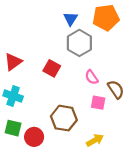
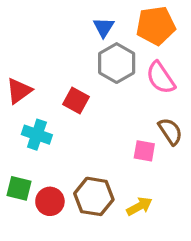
pink semicircle: (92, 77) -> (161, 78), moved, size x1.5
cyan cross: (13, 96) -> (37, 135), moved
brown hexagon: (64, 118) -> (94, 196), moved

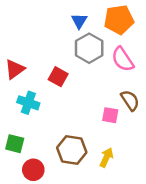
red circle: (50, 201) -> (33, 170), moved
yellow arrow: (139, 206) -> (107, 157), turned -36

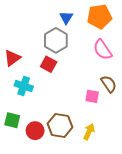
gray hexagon: (89, 48) -> (56, 40), moved
red circle: (33, 170) -> (35, 131), moved

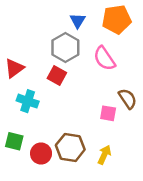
pink semicircle: (102, 50) -> (104, 58), moved

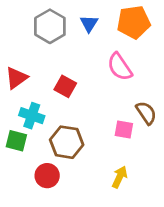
gray hexagon: (65, 47) -> (50, 26), moved
green square: (14, 141) -> (16, 141), moved
brown hexagon: (70, 147) -> (67, 142), moved

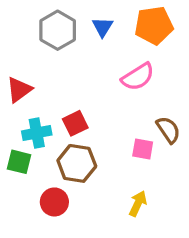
pink semicircle: (120, 67) -> (138, 77), turned -88
red square: (65, 86) -> (75, 123), moved, turned 35
cyan cross: (32, 116) -> (37, 133), turned -30

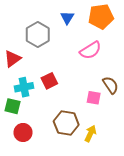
gray hexagon: (58, 30) -> (38, 34), moved
brown hexagon: (77, 163) -> (66, 123), moved
red circle: (54, 202) -> (23, 132), moved

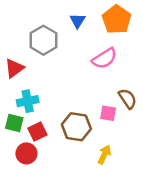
orange pentagon: (101, 17) -> (117, 19), turned -30
red square: (49, 81) -> (37, 132), moved
brown hexagon: (66, 123) -> (76, 127), moved

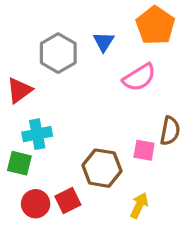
blue triangle: (78, 21) -> (104, 42), moved
brown semicircle: (128, 99) -> (170, 131), turned 45
red square: (37, 132) -> (68, 201), moved

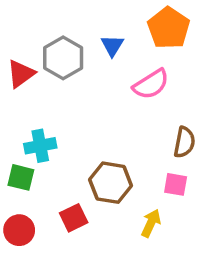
red triangle: (19, 90) -> (21, 74), moved
pink square: (144, 150) -> (176, 184), moved
red circle: (36, 204) -> (19, 230), moved

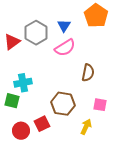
pink semicircle: (151, 84) -> (65, 48), moved
brown semicircle: (184, 142) -> (88, 73), moved
red circle: (19, 230) -> (21, 131), moved

